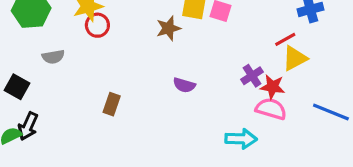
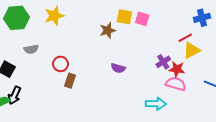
red circle: (97, 25) -> (61, 64), moved

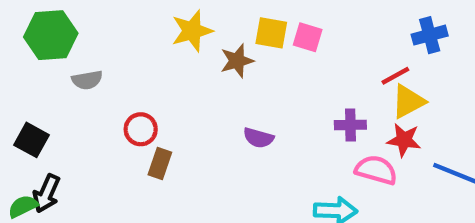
yellow star: (54, 16) -> (192, 31), moved
gray semicircle: (31, 49) -> (87, 80), moved
purple cross: (163, 62) -> (350, 125), turned 32
red star: (177, 69) -> (404, 140), moved

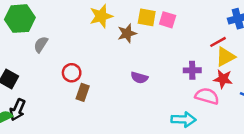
gray semicircle: (87, 80) -> (41, 44), turned 133

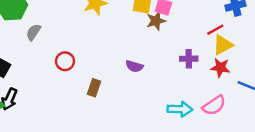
brown star: (127, 33) -> (156, 21), moved
brown rectangle: (83, 92) -> (94, 88), moved
pink semicircle: (207, 96) -> (214, 105), moved, turned 130

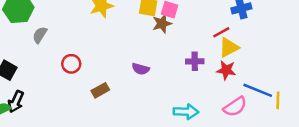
brown rectangle: (94, 88) -> (100, 90), turned 42
pink semicircle: (214, 105) -> (235, 107), moved

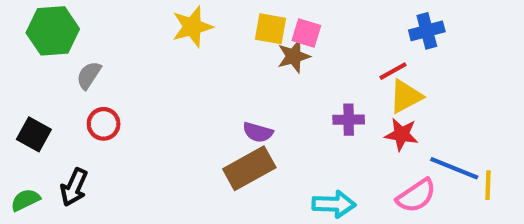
red circle: (71, 64) -> (104, 124), moved
brown rectangle: (100, 90) -> (249, 168), moved, size x1.6
black arrow: (16, 102) -> (74, 187), moved

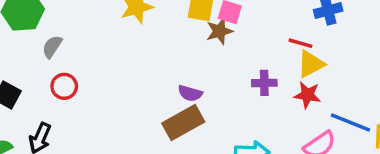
red line: (393, 71) -> (300, 43), turned 45

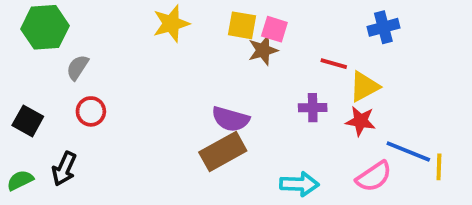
red line: (300, 43) -> (334, 64), moved
purple semicircle: (190, 93) -> (230, 119), size x1.4

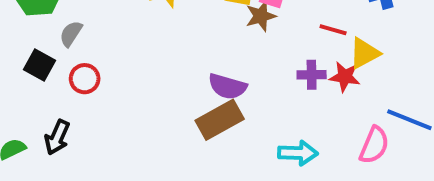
black square: (28, 121) -> (40, 65), moved
red star: (361, 121) -> (345, 77), moved
pink semicircle: (374, 176) -> (374, 145), turned -33

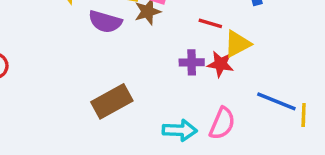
purple semicircle: (227, 86) -> (105, 22), moved
pink semicircle: (374, 145) -> (222, 123), moved

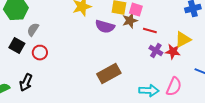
red line: (210, 23) -> (150, 31), moved
purple cross: (192, 62) -> (156, 51), turned 32

